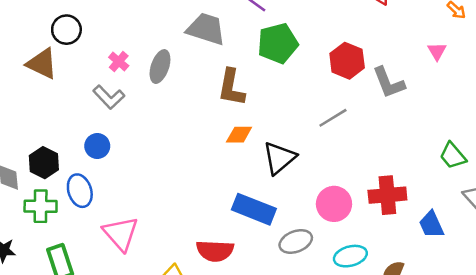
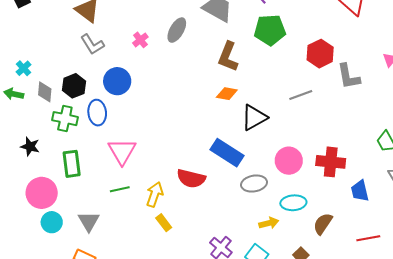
pink cross: (119, 62) -> (140, 40), moved
gray L-shape: (109, 97) -> (92, 44), moved
blue circle: (97, 146) -> (117, 81), size x1.4

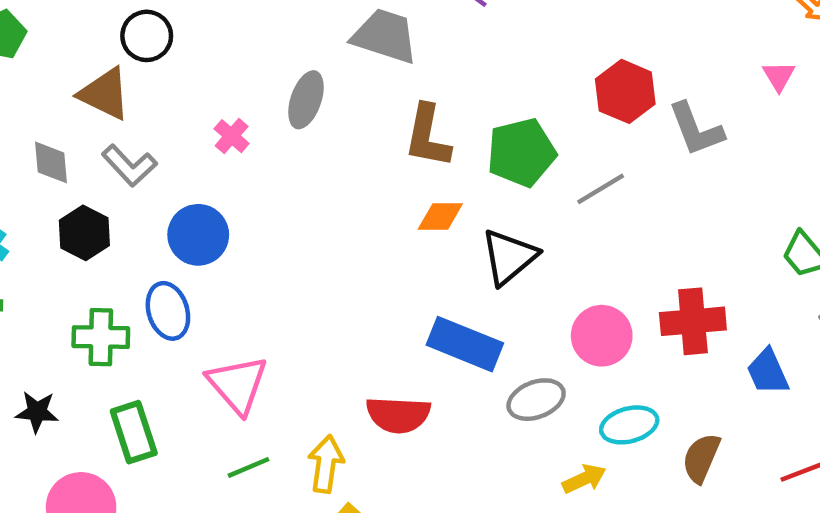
green pentagon: (270, 30) -> (521, 152), moved
black hexagon: (74, 86) -> (84, 233), moved
gray diamond: (45, 92) -> (51, 162), moved

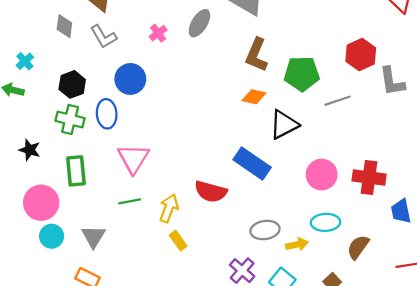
black hexagon: (84, 233) -> (72, 84), moved
gray ellipse: (536, 400) -> (265, 230), moved

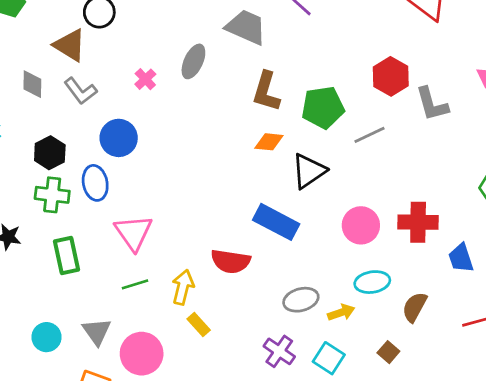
pink circle: (41, 203) -> (142, 354), moved

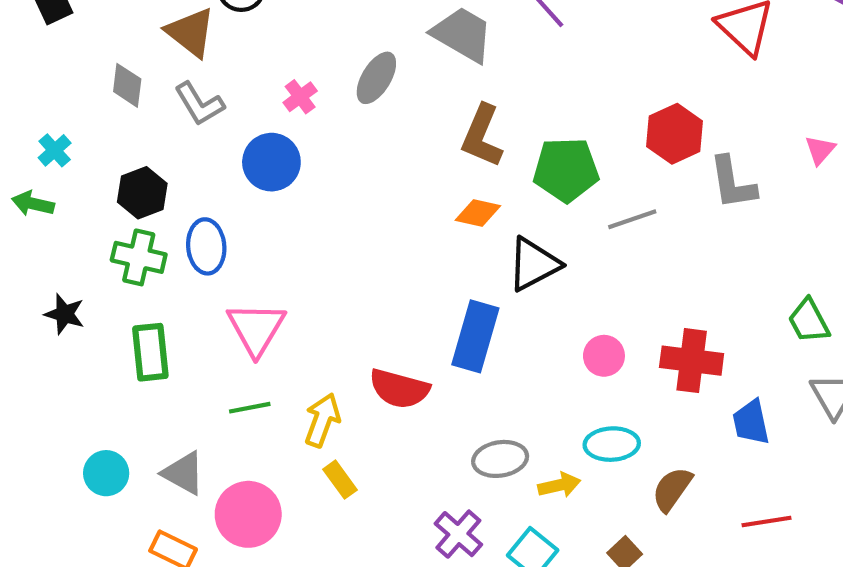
blue circle: (119, 138) -> (271, 162), moved
blue rectangle: (276, 222) -> (475, 336), turned 72
pink circle: (361, 225) -> (604, 356), size x0.7
gray triangle: (97, 332) -> (184, 473), turned -32

